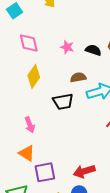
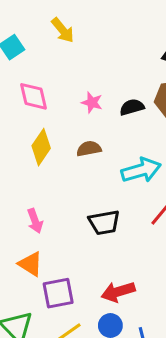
black semicircle: (93, 50) -> (132, 107), turned -35
brown semicircle: (78, 77) -> (89, 149), moved
black trapezoid: (63, 102) -> (104, 222), moved

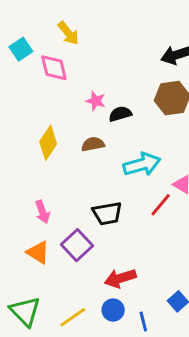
pink diamond: (33, 96) -> (54, 68), moved
black semicircle: (132, 107) -> (120, 114), moved
purple square: (58, 293) -> (77, 245), moved, turned -32

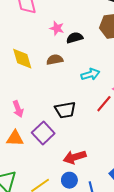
yellow diamond: (48, 143) -> (22, 59), turned -50
cyan arrow: (142, 164) -> (90, 74), size x0.7
orange triangle: (38, 252) -> (15, 138), turned -30

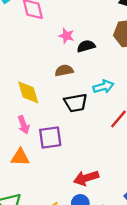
yellow diamond: (22, 59) -> (28, 92), moved
black trapezoid: (65, 110) -> (76, 103), moved
purple square: (43, 133) -> (50, 137), moved, turned 35

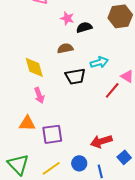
pink arrow: (24, 125) -> (39, 95), moved
purple square: (50, 137) -> (52, 134), moved
red arrow: (86, 178) -> (101, 141), moved

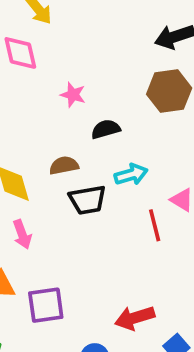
black semicircle: (84, 27) -> (106, 129), moved
brown semicircle: (65, 48) -> (64, 165), moved
red line: (112, 90) -> (155, 225), turned -54

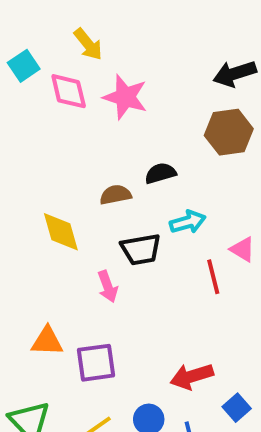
pink star: (73, 95) -> (125, 97), moved, size x1.6
brown semicircle: (64, 165) -> (115, 195), moved
pink arrow: (22, 234) -> (108, 286), moved

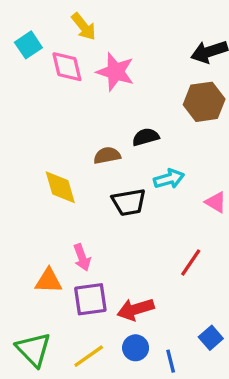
red line: (213, 277) -> (191, 262), moved, turned 48
pink arrow: (108, 286) -> (82, 257), moved
red arrow: (192, 376) -> (136, 309), moved

